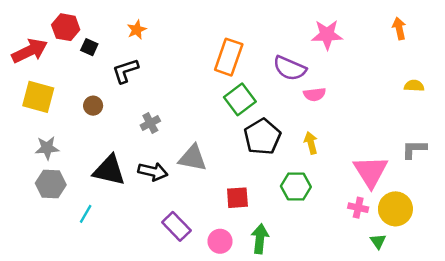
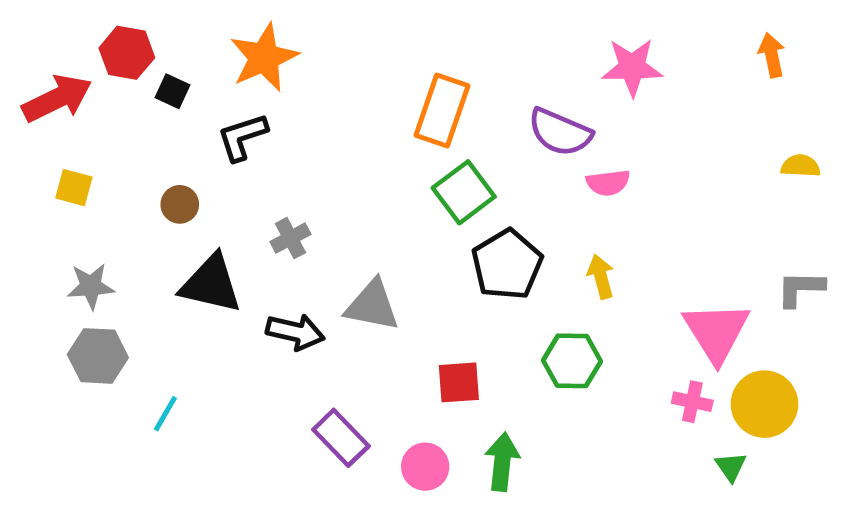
orange star: (137, 30) -> (264, 58), size x1.8
yellow square: (38, 97) -> (74, 188), size x0.6
black triangle: (109, 170) -> (211, 284), moved

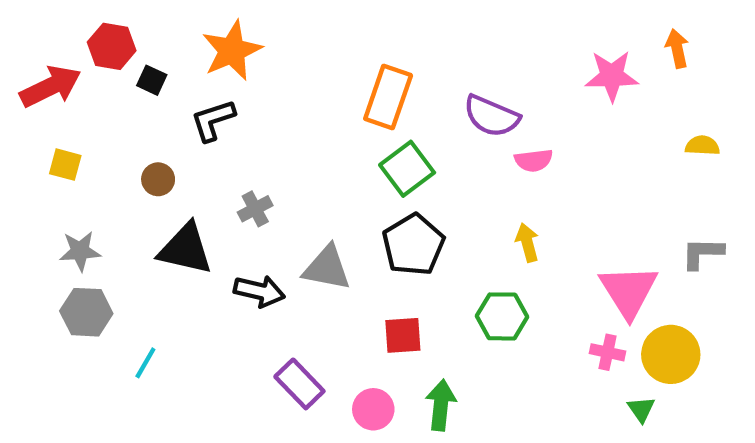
pink star: (632, 67) -> (612, 76), moved
black pentagon: (507, 265) -> (413, 245), moved

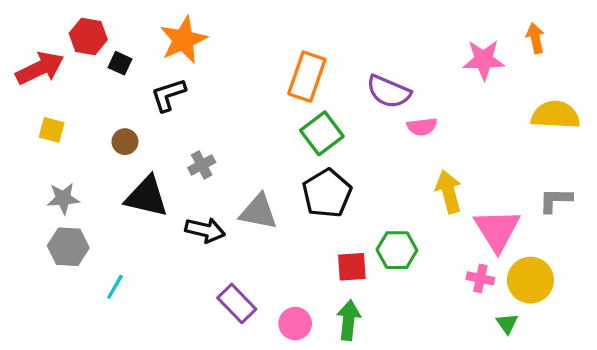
yellow semicircle: (702, 146) -> (555, 115), size x1.8
yellow arrow: (527, 243) -> (449, 192), moved, size x1.4
red square: (403, 335) -> (352, 267), moved

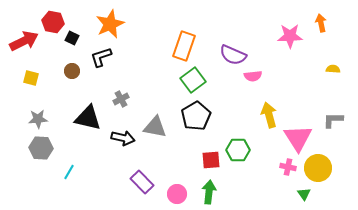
yellow semicircle: (555, 115) -> (333, 69), size x0.5
brown circle: (125, 142) -> (72, 71), moved

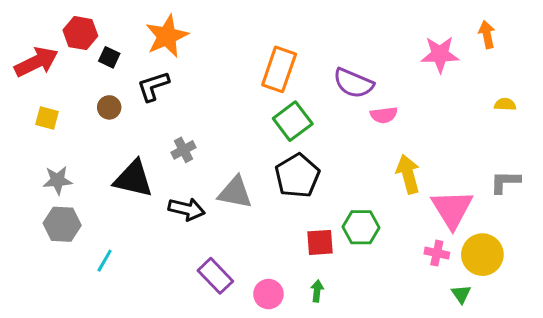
green arrow: (209, 192) -> (317, 291), size x0.6

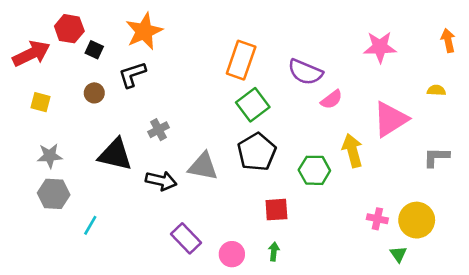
orange arrow: (487, 35) -> (448, 41), moved
pink semicircle: (384, 115) -> (331, 99), turned -30
pink triangle: (452, 209) -> (390, 119), moved, turned 30
green hexagon: (361, 227) -> (314, 170), moved

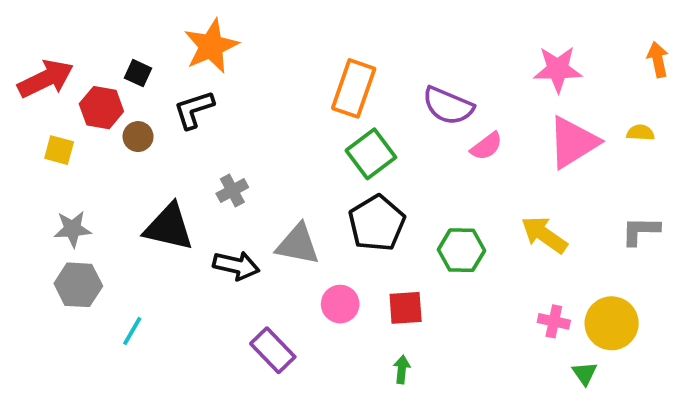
red hexagon: (69, 29) -> (101, 108), moved
pink triangle: (390, 119) -> (573, 142), moved
yellow arrow: (352, 151) -> (544, 235), moved, turned -40
pink circle: (232, 254) -> (340, 304), moved

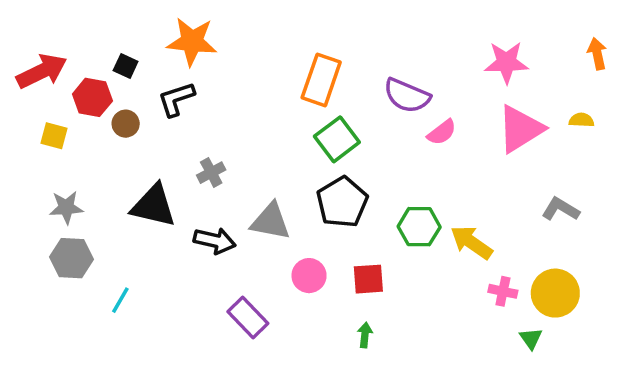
orange star: (211, 46) -> (192, 42), turned 30
gray L-shape: (640, 231) -> (561, 209), moved, turned 30
yellow arrow: (544, 235) -> (471, 242), moved

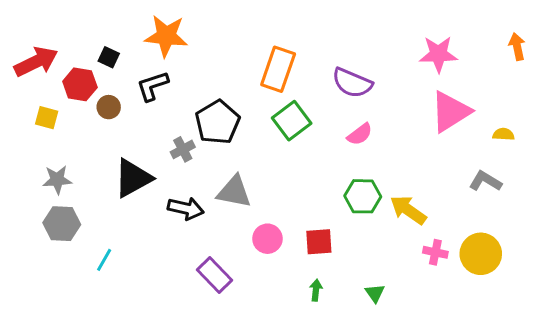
yellow semicircle: (581, 120) -> (503, 134), moved
pink semicircle: (442, 132) -> (360, 134), moved
black pentagon: (342, 202) -> (218, 122), moved
black triangle: (154, 206) -> (133, 178), turned -42
green triangle: (531, 338) -> (375, 293), moved

